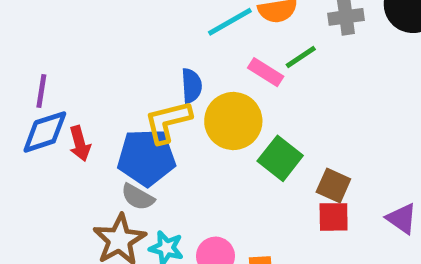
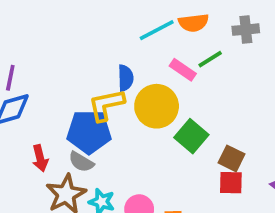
red arrow: (80, 144) -> (40, 158), moved

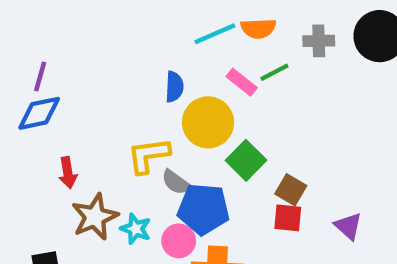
yellow L-shape: (106, 105) -> (149, 155), moved
blue pentagon: (89, 132) -> (203, 209), moved
gray semicircle: (81, 162) -> (176, 182), moved

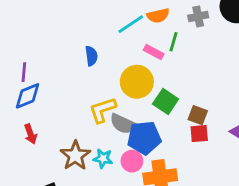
green line: (274, 72) -> (174, 42), turned -36
blue semicircle: (174, 87) -> (91, 56), moved
red arrow: (68, 173) -> (31, 134), moved
gray semicircle: (176, 182) -> (123, 124), size x1.4

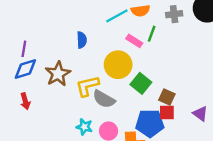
blue pentagon: (144, 138) -> (150, 123), moved
brown star: (75, 156) -> (58, 74), moved

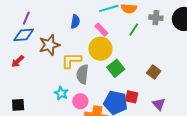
pink rectangle: (134, 41) -> (101, 30), moved
brown square: (167, 97) -> (154, 72), moved
gray semicircle: (104, 99) -> (82, 74), turned 54
red arrow: (25, 101) -> (18, 61), turned 48

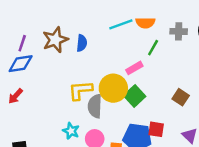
pink rectangle: (101, 30) -> (134, 68), moved, turned -72
brown star: (49, 45) -> (55, 40), moved
yellow circle: (100, 49) -> (113, 88), moved

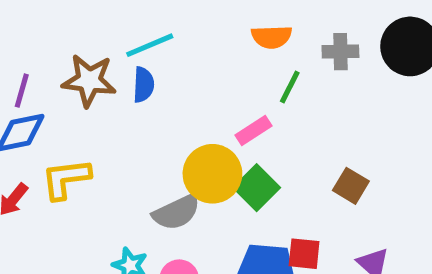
cyan line: (121, 24) -> (150, 45), moved
brown star: (55, 40) -> (89, 80), turned 30
yellow L-shape: (80, 90) -> (66, 179), moved
gray semicircle: (95, 106) -> (176, 212), turned -115

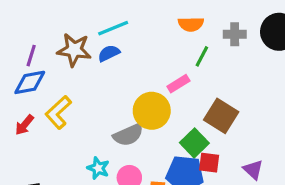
blue semicircle: (143, 85) -> (109, 53), turned -120
yellow L-shape: (66, 179) -> (58, 112), turned -36
brown square: (351, 186) -> (221, 116), moved, size x1.5
green square: (257, 188) -> (194, 143), moved

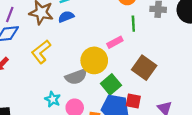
green line: (202, 56) -> (133, 24), turned -35
yellow L-shape: (58, 112) -> (41, 52), moved
green square: (194, 143) -> (111, 84), moved

